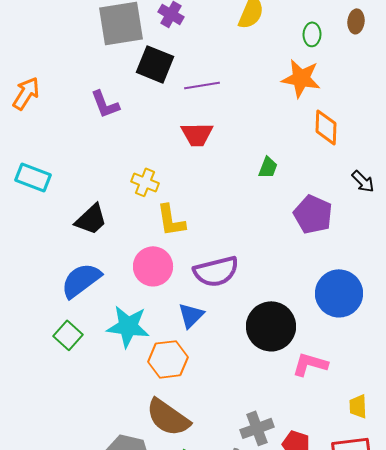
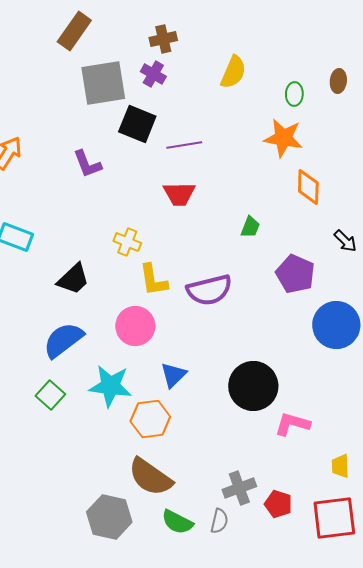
purple semicircle: (216, 271) -> (209, 290), moved
blue circle: (339, 293) -> (336, 325), moved

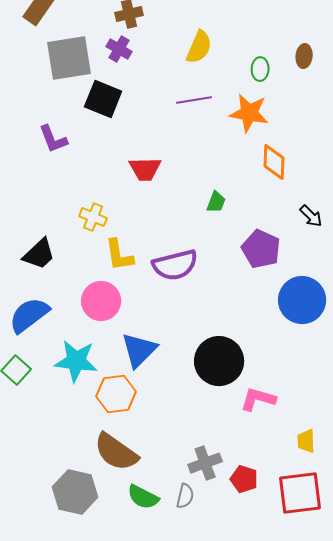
purple line: (184, 145) -> (194, 100), moved
blue triangle: (173, 375) -> (139, 350), size x1.4

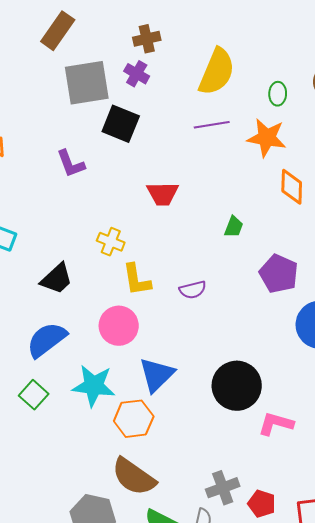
yellow semicircle: (199, 47) -> (217, 72), size x1.4
purple semicircle: (175, 265) -> (193, 290), size x0.6

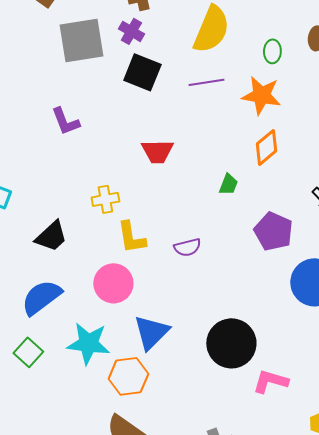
black square: (121, 124) -> (142, 72), moved
orange diamond: (292, 187) -> (266, 147), moved, turned 48
yellow cross: (111, 242) -> (105, 199), turned -32

